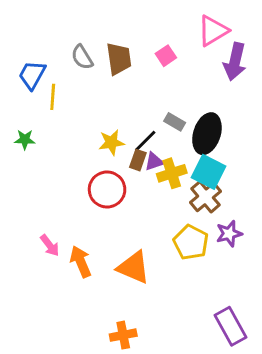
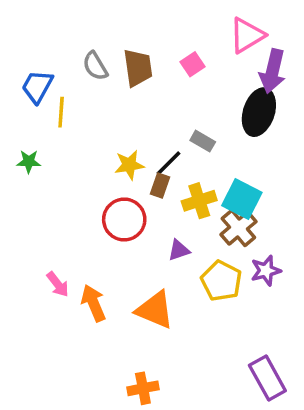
black ellipse: (207, 134) -> (259, 112), moved
purple triangle: (154, 162) -> (179, 250), moved

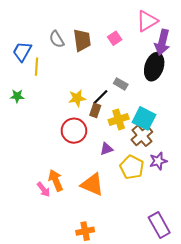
pink arrow: (58, 284) -> (44, 189), moved

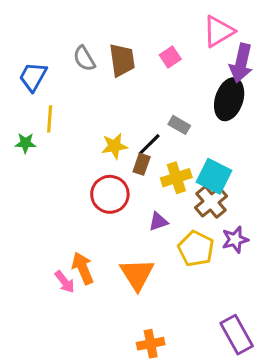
yellow line: (36, 67) -> (50, 119), moved
orange triangle: (92, 184) -> (137, 274), turned 35
orange cross: (85, 231) -> (151, 344), moved

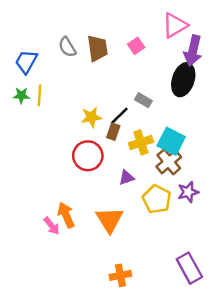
green star: (25, 143) -> (21, 95), moved

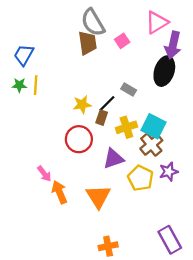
gray semicircle: (67, 47) -> (93, 22), moved, size x1.5
purple triangle: (126, 178) -> (113, 159), size x1.5
pink arrow: (52, 226) -> (44, 174), moved

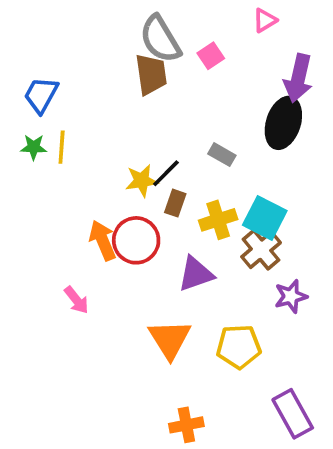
pink triangle: (157, 22) -> (265, 20), moved, size x0.6
pink square: (122, 41) -> (211, 56), moved
black line: (107, 104) -> (166, 173), moved
yellow pentagon: (141, 178) -> (239, 347), moved, turned -30
orange arrow: (59, 192) -> (103, 240), moved

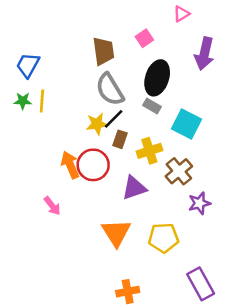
gray semicircle: (160, 39) -> (110, 89), moved
black ellipse: (283, 123) -> (157, 78), moved
cyan square: (265, 218) -> (187, 124), moved

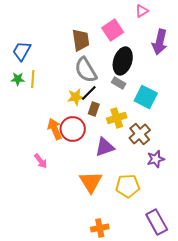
pink square: (144, 38) -> (113, 30), size x1.5

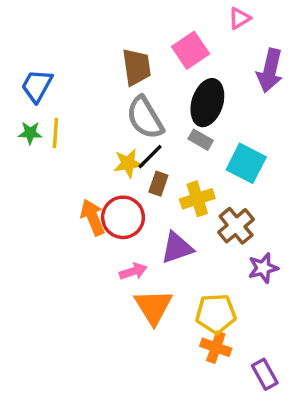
pink arrow: (41, 161) -> (133, 271), moved, turned -70
purple rectangle: (157, 222) -> (265, 374), size x0.7
orange cross: (100, 228) -> (216, 347), moved, turned 30

